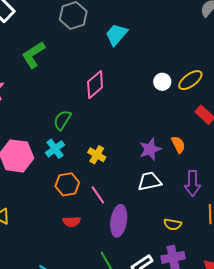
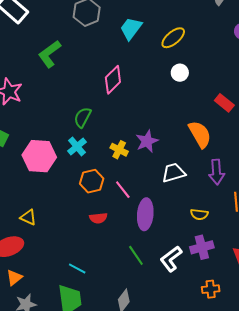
yellow ellipse: (190, 80) -> (173, 38), moved
orange semicircle: (178, 145) -> (200, 134), size x1.6
purple star: (150, 149) -> (147, 141), moved

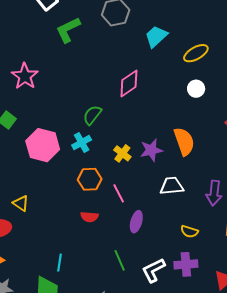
green L-shape: (49, 54) -> (68, 30), moved
orange semicircle: (200, 134) -> (184, 141), moved
purple ellipse: (145, 214) -> (136, 222), size x0.7
cyan line: (77, 268) -> (59, 263), turned 60

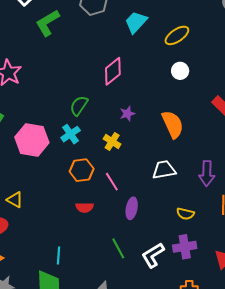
purple star: (151, 150) -> (127, 114), moved, size x0.7

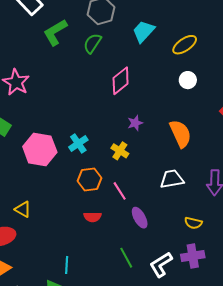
green semicircle: (79, 106) -> (92, 43), moved
purple ellipse: (132, 208) -> (140, 218), turned -40

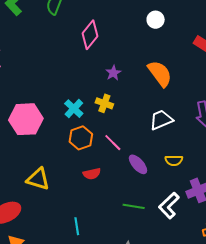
cyan cross: (78, 143) -> (74, 109), moved
yellow triangle: (23, 209) -> (38, 179), moved, size x1.4
yellow semicircle: (193, 223) -> (174, 160), moved
green line: (126, 258) -> (134, 206), turned -40

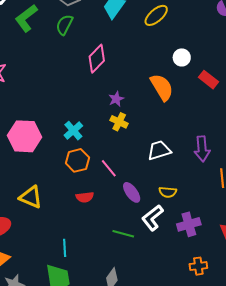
white circle: (156, 20) -> (182, 57), moved
orange semicircle: (160, 74) -> (162, 87), moved
yellow cross: (104, 103) -> (119, 122), moved
white L-shape: (169, 206) -> (153, 218), moved

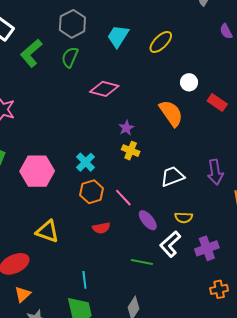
pink diamond: (97, 59) -> (104, 89), turned 64

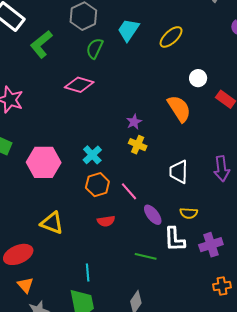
green semicircle: (70, 57) -> (95, 48), moved
pink diamond: (104, 89) -> (79, 85), moved
white trapezoid: (172, 176) -> (179, 172), turned -70
white L-shape: (170, 244) -> (175, 239), turned -52
orange triangle: (23, 294) -> (25, 285), turned -30

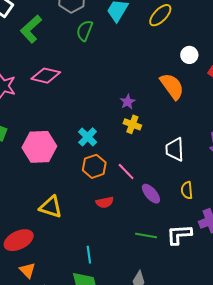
pink diamond: (79, 85) -> (46, 76), moved
yellow semicircle: (189, 213) -> (187, 190), turned 84
white L-shape: (175, 239) -> (179, 235), moved, turned 92

